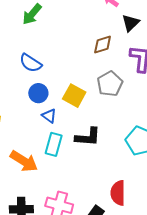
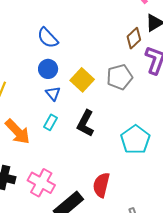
brown diamond: (103, 45) -> (134, 38), moved, turned -40
black L-shape: (88, 137) -> (86, 123), turned 100
cyan rectangle: (54, 144) -> (50, 122), size x0.7

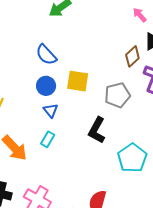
yellow square: (82, 80) -> (78, 81), moved, turned -35
black L-shape: (86, 123) -> (97, 130), moved

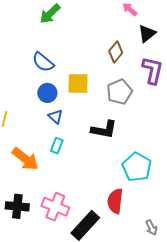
brown diamond: (132, 56) -> (116, 52), moved
black L-shape: (97, 130) -> (104, 130), turned -100
cyan pentagon: (132, 158) -> (137, 167), moved

